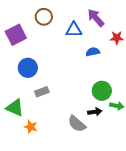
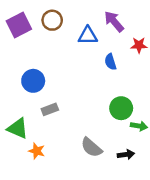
purple square: (16, 35) -> (19, 25), moved
blue semicircle: (93, 52) -> (110, 62), turned -96
black arrow: (95, 112) -> (126, 155), moved

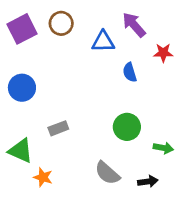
blue circle: (33, 81) -> (22, 88), moved
green circle: (121, 108) -> (127, 127), moved

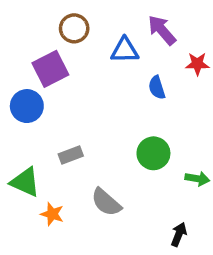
purple square: (22, 29) -> (50, 69), moved
gray semicircle: (107, 173) -> (106, 202), moved
black arrow: (148, 181) -> (179, 234), moved, turned -60

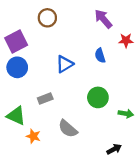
blue triangle: (125, 50) -> (65, 64), moved, turned -30
purple square: (50, 69) -> (16, 41), moved
black arrow: (179, 234) -> (114, 149), turned 40

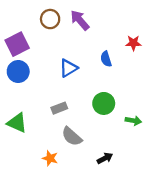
purple arrow: (103, 19) -> (80, 20), moved
gray rectangle: (45, 99) -> (59, 108), moved
orange star: (33, 136) -> (50, 158), moved
black arrow: (114, 149) -> (105, 158), moved

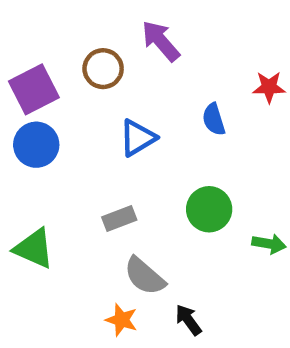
brown circle: (50, 19) -> (103, 69), moved
orange star: (50, 158) -> (122, 320), moved
black arrow: (105, 158) -> (188, 320), moved, turned -98

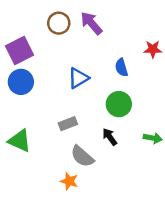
brown circle: (103, 69) -> (59, 23), moved
green circle: (209, 209) -> (119, 104), moved
black arrow: (188, 320) -> (110, 137), moved

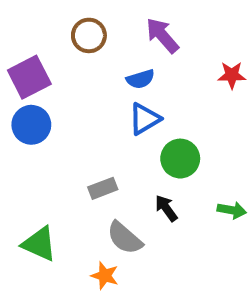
purple arrow: (91, 23) -> (162, 35), moved
blue semicircle: (121, 68) -> (141, 79), moved, turned -90
blue triangle: (78, 78) -> (144, 119), moved
green triangle: (20, 141) -> (39, 244), moved

